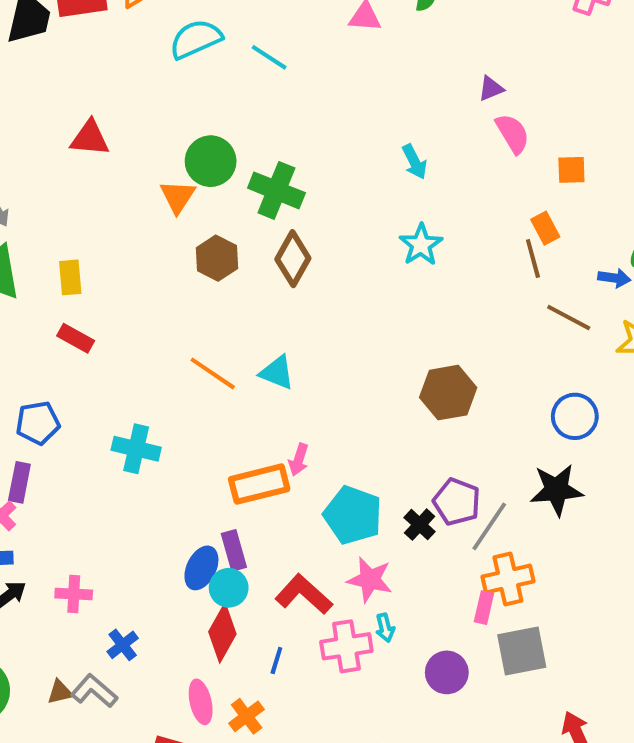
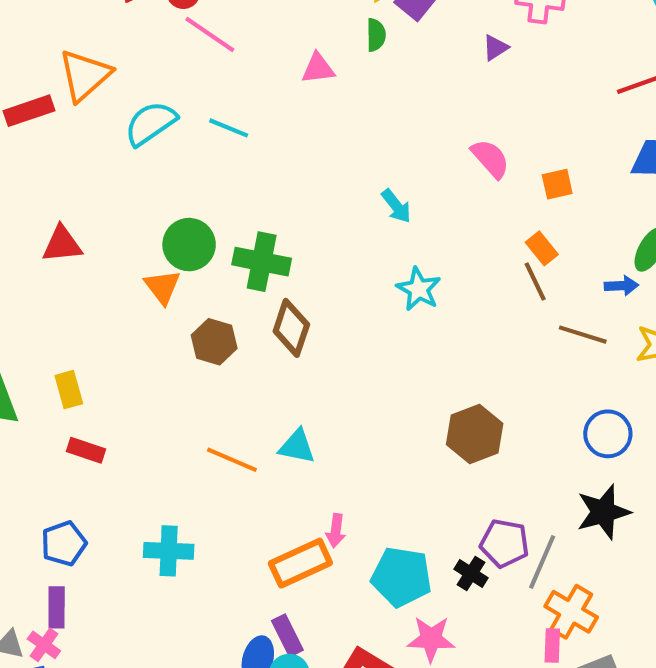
purple triangle: (491, 89) -> (495, 48), moved
orange cross: (508, 579) -> (571, 612), turned -36

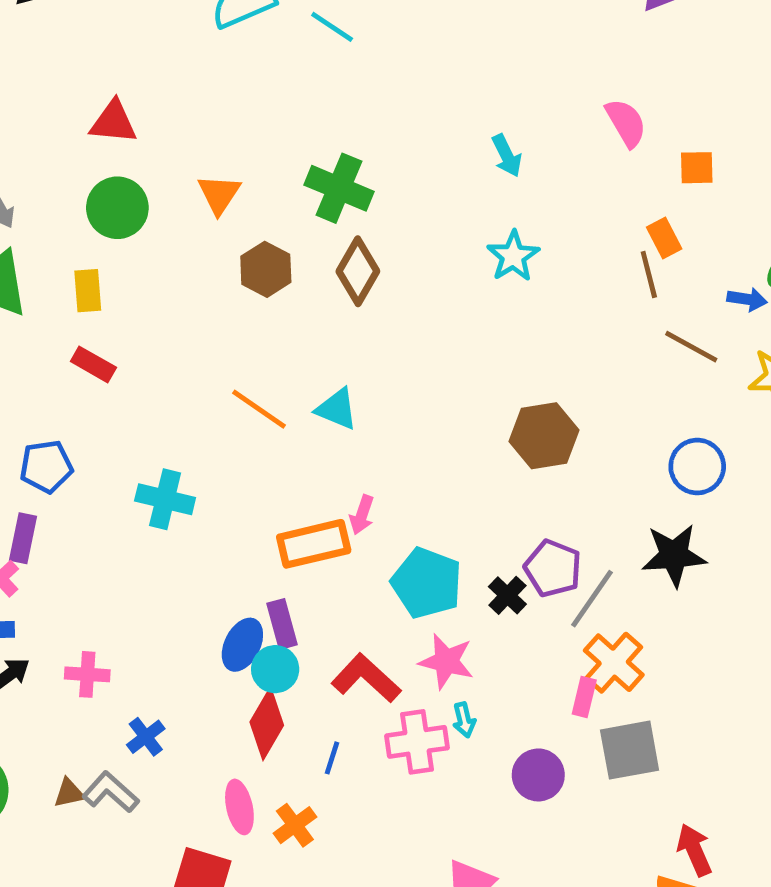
green circle: (189, 245) -> (117, 208), moved

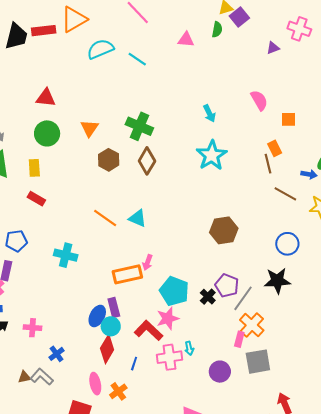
cyan star: (513, 256) -> (212, 155), size x1.4
pink star: (446, 661) -> (168, 318), moved, turned -30

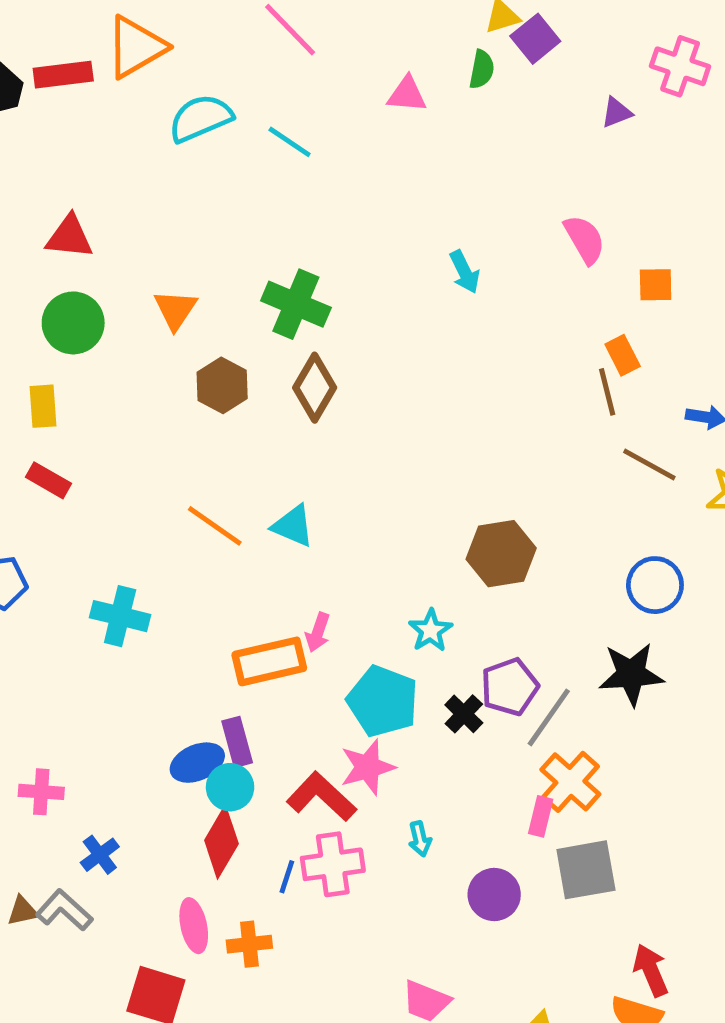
cyan star: (212, 155) -> (430, 630), moved, size x0.6
purple pentagon: (227, 286) -> (510, 687), turned 30
blue ellipse: (97, 316) -> (197, 763), turned 40
pink cross: (170, 357) -> (333, 864), moved
orange cross: (118, 391) -> (249, 944), turned 30

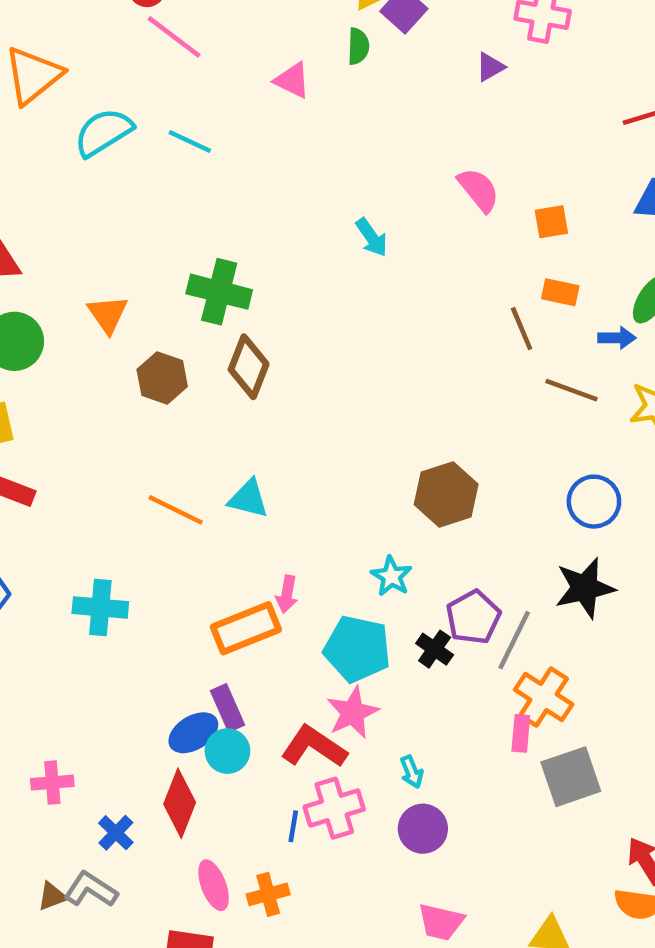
pink triangle: (407, 94) -> (292, 80), turned 30
orange rectangle: (623, 355) -> (560, 292), moved, turned -42
red diamond: (221, 842) -> (180, 803), moved
purple circle: (494, 895) -> (423, 829), moved

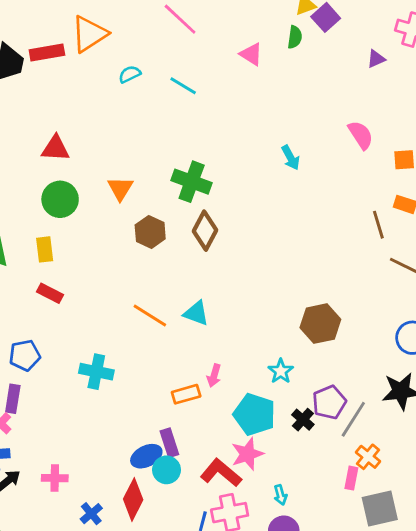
cyan semicircle: (103, 132) -> (130, 74), size x0.6
orange rectangle: (246, 628) -> (186, 394), size x0.7
orange cross: (544, 697) -> (368, 457), size x0.7

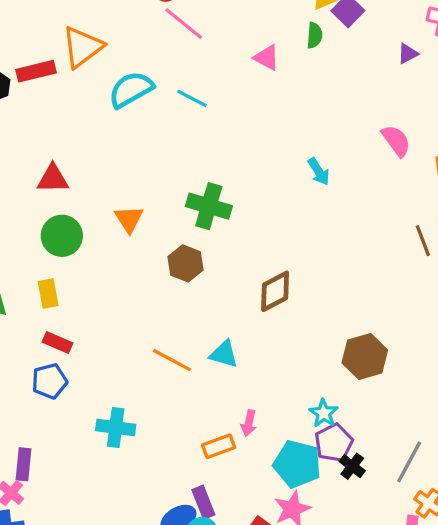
cyan semicircle: (130, 74) -> (131, 90), size x1.8
brown diamond: (205, 231) -> (275, 291), moved, turned 39
brown hexagon: (150, 232) -> (185, 263), moved
blue pentagon: (25, 355) -> (50, 381), moved
purple pentagon: (329, 402) -> (334, 443), moved

